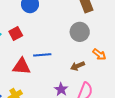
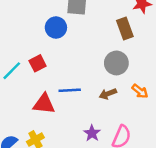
brown arrow: (78, 66) -> (108, 94), moved

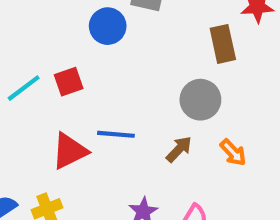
brown arrow: (108, 94) -> (179, 149), turned 147
red triangle: (44, 104) -> (70, 151), turned -40

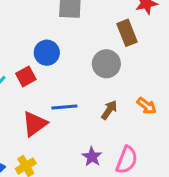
blue circle: (108, 26) -> (47, 53), moved
gray circle: (200, 100) -> (106, 64), moved

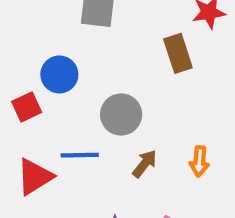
gray circle: (106, 64) -> (121, 114), moved
orange arrow: (147, 106) -> (199, 161), turned 54

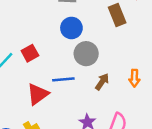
blue circle: (59, 74) -> (71, 28), moved

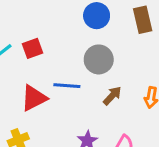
blue circle: (71, 28) -> (97, 16), moved

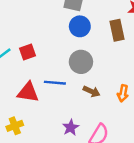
brown arrow: (112, 96) -> (92, 91), turned 70
red triangle: (34, 98) -> (28, 92), turned 35

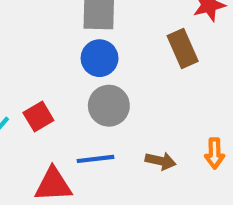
blue circle: (80, 26) -> (100, 58), moved
gray circle: (81, 62) -> (109, 106), moved

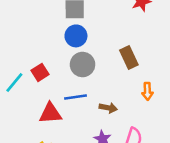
brown rectangle: (183, 49) -> (129, 58), moved
brown arrow: (161, 161) -> (108, 108), moved

